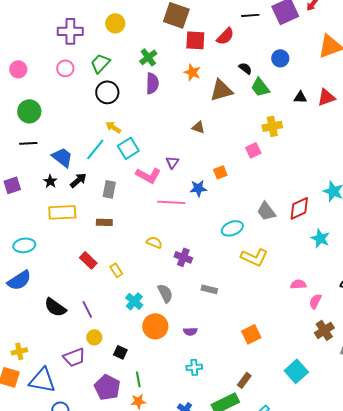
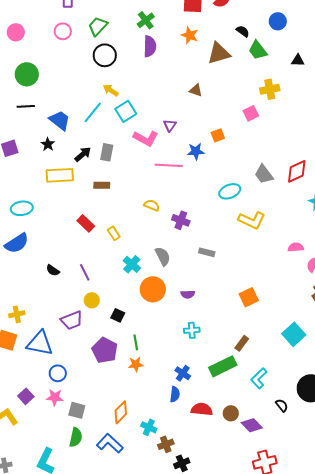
black arrow: (78, 180) -> (83, 154), moved
black semicircle: (55, 307) -> (53, 270), size x0.6

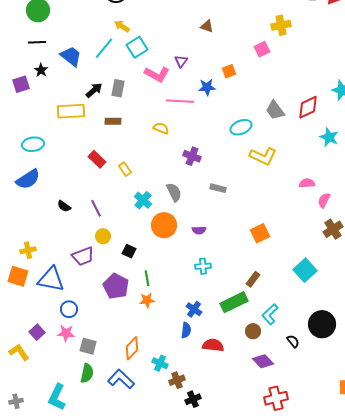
black star: (48, 144) -> (41, 70), moved
yellow semicircle: (152, 205) -> (161, 128), moved
brown circle: (231, 413) -> (253, 331), moved

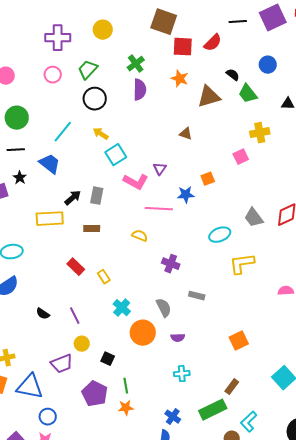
cyan line: (104, 48) -> (63, 132), moved
yellow L-shape: (263, 156) -> (242, 264), turned 148
gray semicircle: (174, 192) -> (164, 308), moved

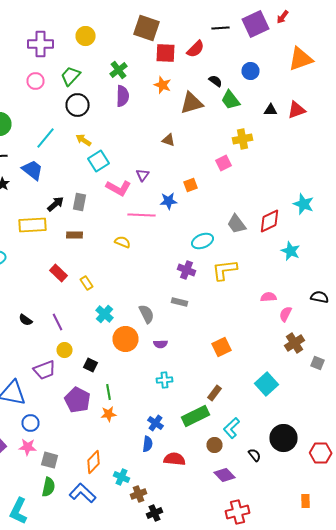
purple cross: (171, 264) -> (186, 270), moved

